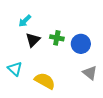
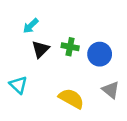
yellow semicircle: (45, 81) -> (71, 98), moved

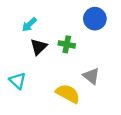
blue circle: (100, 54) -> (95, 19), moved
gray triangle: (111, 90) -> (91, 76), moved

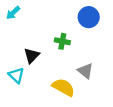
cyan arrow: (29, 25) -> (13, 13), moved
black triangle: (39, 47) -> (32, 56), moved

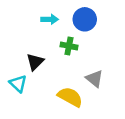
cyan arrow: (13, 13) -> (50, 19), moved, turned -136
blue circle: (89, 17) -> (85, 19), moved

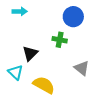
cyan arrow: (50, 19) -> (20, 11), moved
yellow semicircle: (70, 97) -> (44, 85), moved

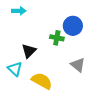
blue circle: (73, 17) -> (73, 26), moved

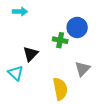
gray triangle: (78, 65) -> (82, 69), turned 35
yellow semicircle: (42, 81) -> (60, 89), moved, turned 50

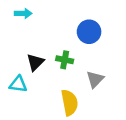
green cross: (60, 40) -> (65, 60), moved
cyan triangle: (16, 73) -> (18, 84), turned -35

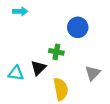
black triangle: (35, 62) -> (38, 68), moved
gray triangle: (95, 79) -> (93, 73), moved

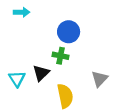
blue circle: (78, 27) -> (69, 32), moved
cyan triangle: (16, 73) -> (17, 79), turned 49

